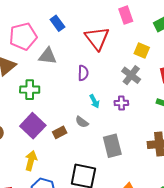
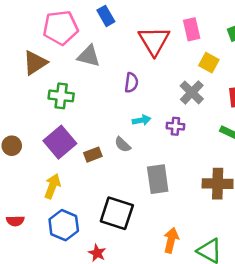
pink rectangle: (126, 15) -> (192, 29), moved
cyan arrow: (94, 101) -> (142, 120), turned -80

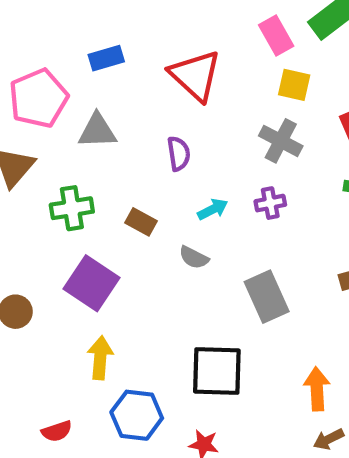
blue rectangle: (106, 16) -> (106, 58), turned -60
pink rectangle: (192, 29) -> (276, 35), moved
brown rectangle: (93, 155) -> (141, 222), moved, turned 66

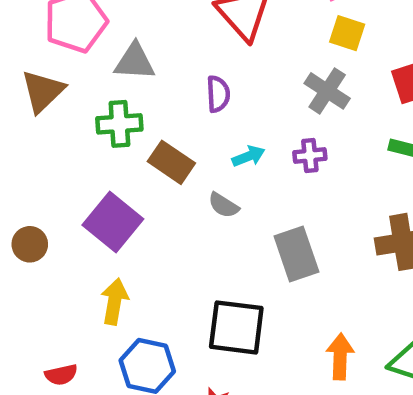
green cross: (72, 208) -> (119, 124), moved
brown rectangle: (141, 222) -> (171, 162), size x1.4

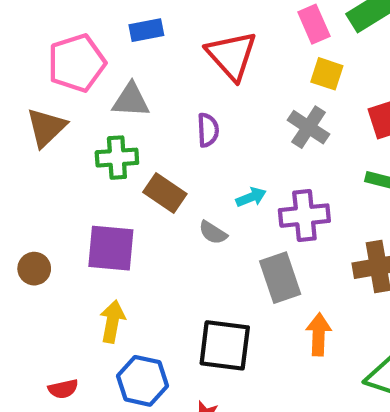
purple cross: (310, 155) -> (304, 216), moved, size x1.6
cyan arrow: (248, 156) -> (251, 197), moved
purple square: (113, 222) -> (111, 248), turned -34
orange arrow: (340, 357) -> (319, 334), moved

